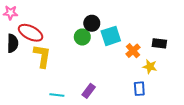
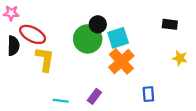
green circle: (82, 37) -> (88, 39), size x1.6
black rectangle: (159, 43) -> (170, 24), moved
orange cross: (133, 51) -> (121, 61), moved, size x1.6
yellow star: (150, 67) -> (180, 58), moved

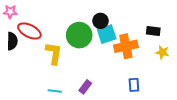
black circle: (98, 24) -> (100, 21), moved
black rectangle: (170, 24) -> (153, 31), moved
yellow L-shape: (45, 59) -> (54, 53), moved
orange cross: (121, 61) -> (126, 46), moved, turned 30

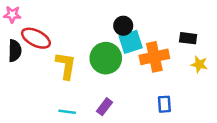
green circle: (79, 35) -> (106, 58), moved

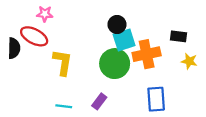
pink star: (12, 14) -> (45, 14), moved
green circle: (106, 58) -> (115, 64), moved
blue rectangle: (164, 104) -> (156, 99), size x1.5

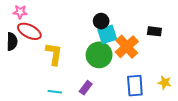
pink star: (45, 14) -> (20, 12), moved
orange cross: (147, 54) -> (127, 47), turned -30
yellow star: (189, 61) -> (165, 83), moved

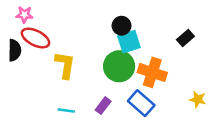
black rectangle: (154, 31) -> (185, 38), turned -48
orange cross: (127, 47) -> (152, 72), moved, turned -30
blue rectangle: (135, 86) -> (141, 103), moved, turned -45

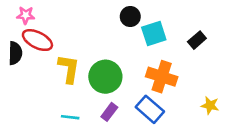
black circle: (122, 26) -> (130, 17), moved
cyan square: (129, 42) -> (154, 34), moved
green circle: (119, 66) -> (105, 77), moved

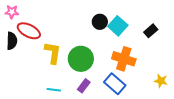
pink star: (26, 15) -> (12, 12), moved
black circle: (130, 17) -> (100, 22), moved
cyan square: (154, 34) -> (118, 26), turned -30

